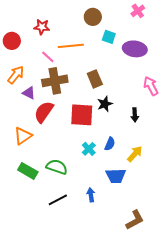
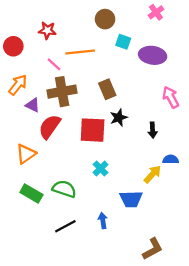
blue semicircle: (110, 144) -> (171, 159), moved, turned -112

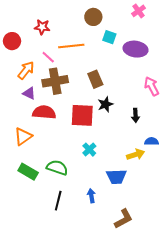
orange arrow: (18, 85) -> (26, 70), moved
red semicircle: (50, 127) -> (44, 112), turned 60
yellow arrow: (153, 174) -> (136, 155), turned 30
black line: (65, 226) -> (58, 201), turned -48
brown L-shape: (153, 249) -> (123, 219), moved

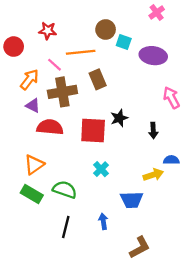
brown circle: (93, 17) -> (106, 30), moved
brown rectangle: (95, 79) -> (98, 79), moved
orange triangle: (23, 136) -> (34, 165), moved

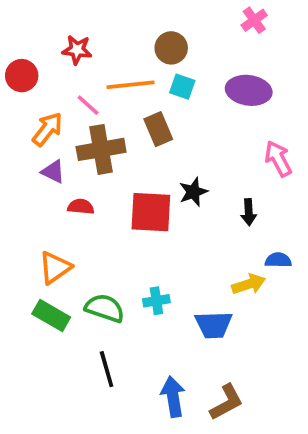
cyan square: (124, 42) -> (182, 87), moved
red semicircle: (50, 127) -> (81, 207), size x0.6
cyan cross: (101, 169) -> (156, 301), moved, turned 35
blue arrow: (103, 221) -> (173, 397), moved, size x1.5
black line: (66, 227) -> (107, 369), turned -30

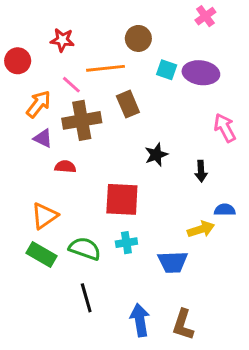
cyan square: (182, 87) -> (167, 70), moved
red square: (151, 212) -> (122, 199), moved
brown L-shape: (227, 402) -> (183, 325), turned 136

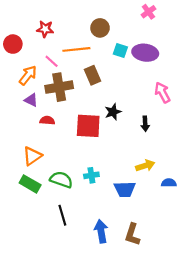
red square: (122, 199) -> (88, 126), moved
blue semicircle: (225, 210) -> (169, 183), moved

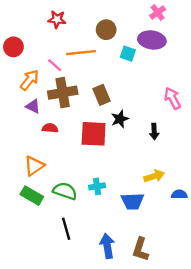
red star: (45, 29) -> (57, 19), moved
purple ellipse: (145, 53) -> (152, 40), moved
brown rectangle: (92, 75) -> (102, 95), moved

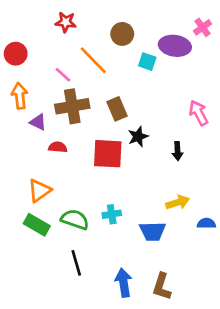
pink cross: (158, 13) -> (203, 27), moved
orange line: (81, 53) -> (93, 60), turned 52
orange arrow: (29, 80) -> (20, 96), moved, turned -45

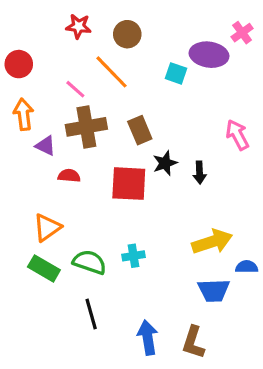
brown circle: (122, 34) -> (127, 34), moved
black arrow: (178, 151) -> (200, 173), moved
yellow arrow: (178, 202) -> (212, 242), size x1.4
blue trapezoid: (153, 231) -> (214, 290), moved

